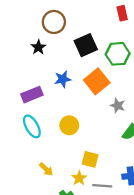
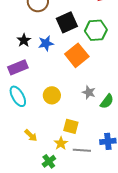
black star: (38, 47) -> (24, 40), moved
blue star: (63, 79) -> (46, 43), moved
gray star: (118, 106) -> (89, 92), moved

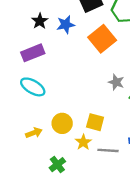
yellow circle: (52, 95) -> (62, 123), moved
cyan ellipse: (18, 96) -> (33, 87), turned -30
yellow arrow: (31, 135) -> (34, 133), moved, turned -64
green cross: (49, 161) -> (57, 165), moved

